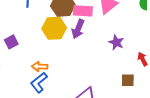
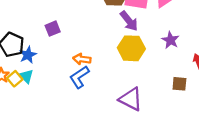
yellow hexagon: (54, 28) -> (131, 48), moved
purple arrow: (78, 29) -> (129, 21), turned -66

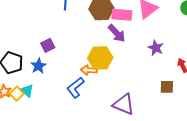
yellow hexagon: (131, 48) -> (100, 58), moved
blue star: (28, 55) -> (38, 66), moved
orange arrow: (82, 59) -> (89, 70), moved

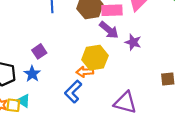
purple star: (156, 48) -> (133, 42), moved
yellow square: (17, 94) -> (13, 105), turned -32

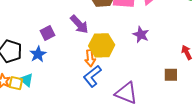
purple arrow: (109, 30) -> (79, 24), moved
orange arrow: (85, 72) -> (90, 58), turned -98
blue L-shape: (73, 92) -> (92, 76), moved

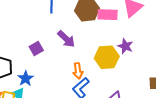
yellow hexagon: (102, 45) -> (107, 57), moved
blue star: (38, 54) -> (26, 78), moved

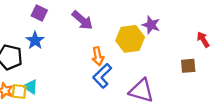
purple square: (36, 49) -> (39, 13), moved, turned -32
blue star: (26, 78) -> (35, 40), moved

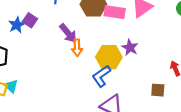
blue star: (35, 40) -> (17, 25), moved
orange arrow: (98, 56) -> (77, 48), moved
blue L-shape: (102, 76) -> (101, 76), moved

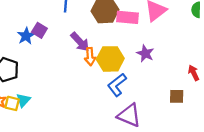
yellow hexagon: (109, 57) -> (110, 59), moved
cyan triangle: (11, 86) -> (23, 100), turned 32

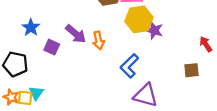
purple square: (39, 30) -> (52, 47), moved
purple arrow: (80, 42) -> (76, 34), moved
yellow hexagon: (110, 59) -> (139, 19), moved

